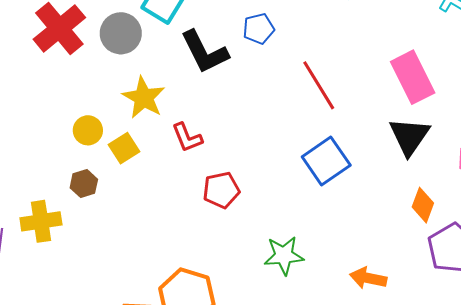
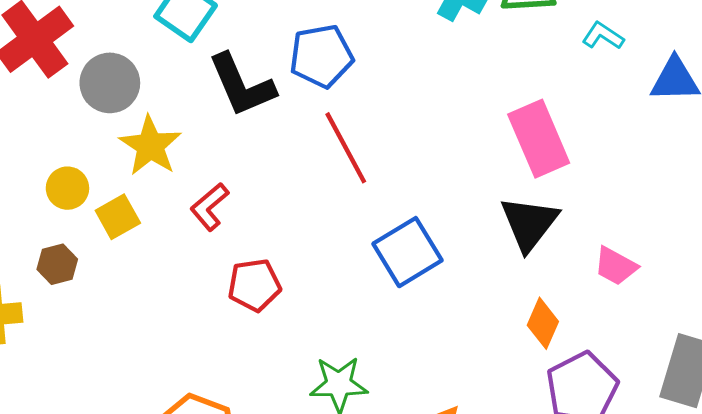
blue pentagon: (259, 29) -> (321, 56), size x1.4
gray circle: (121, 33) -> (110, 83), moved
red line: (319, 85) -> (346, 148), moved
red L-shape: (187, 138) -> (209, 207), turned 68

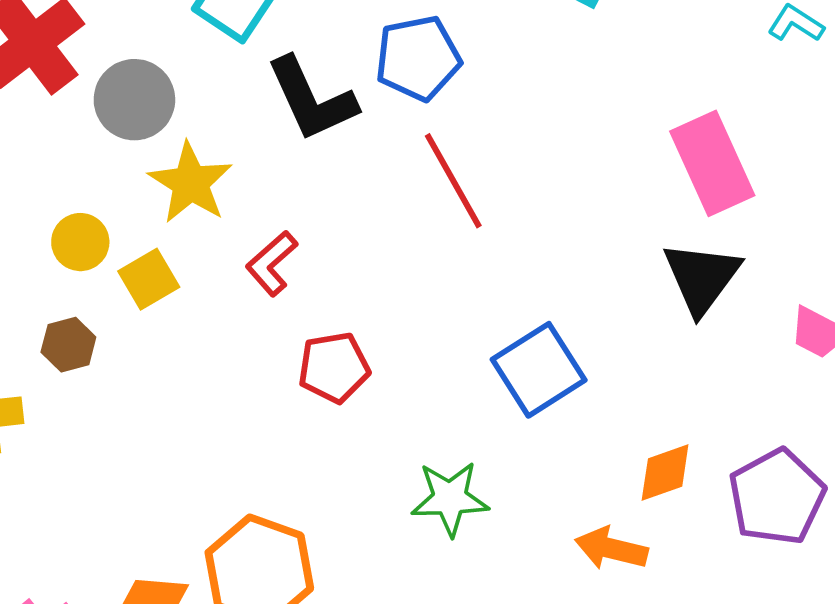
blue square: (407, 252) -> (539, 370), moved
orange diamond: (543, 323) -> (665, 472), moved, turned 48

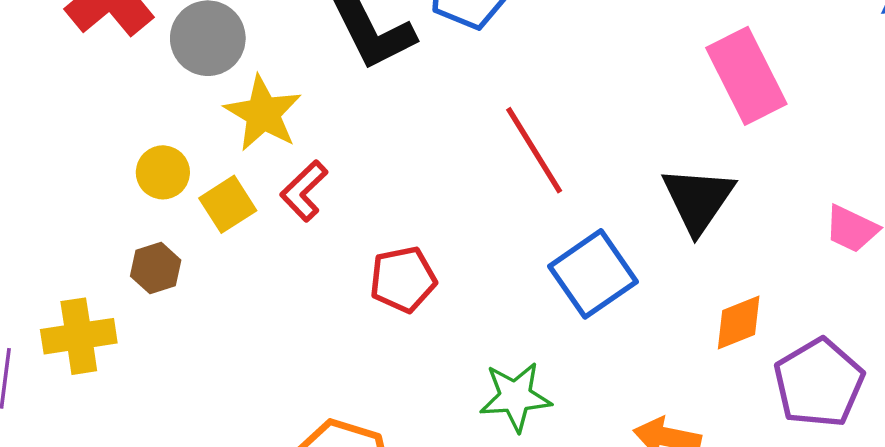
red line: (453, 181) -> (534, 150), moved
red L-shape: (272, 263) -> (304, 191), moved
black triangle: (702, 277) -> (698, 200), moved
orange diamond: (665, 472) -> (739, 323), moved

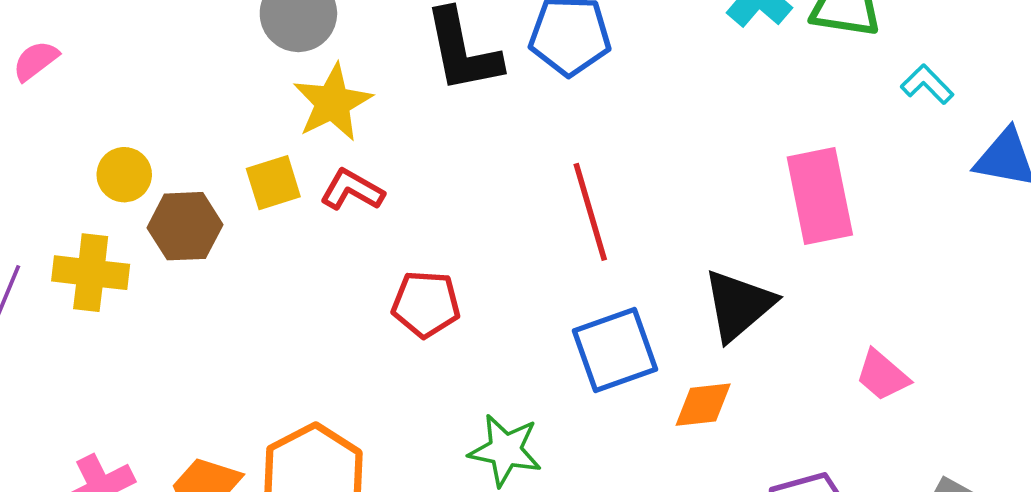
yellow circle: (163, 172) -> (124, 175), moved
red L-shape: (304, 191) -> (352, 190), turned 58
brown hexagon: (156, 268) -> (185, 226), size x1.4
orange diamond: (739, 323) -> (703, 405), moved

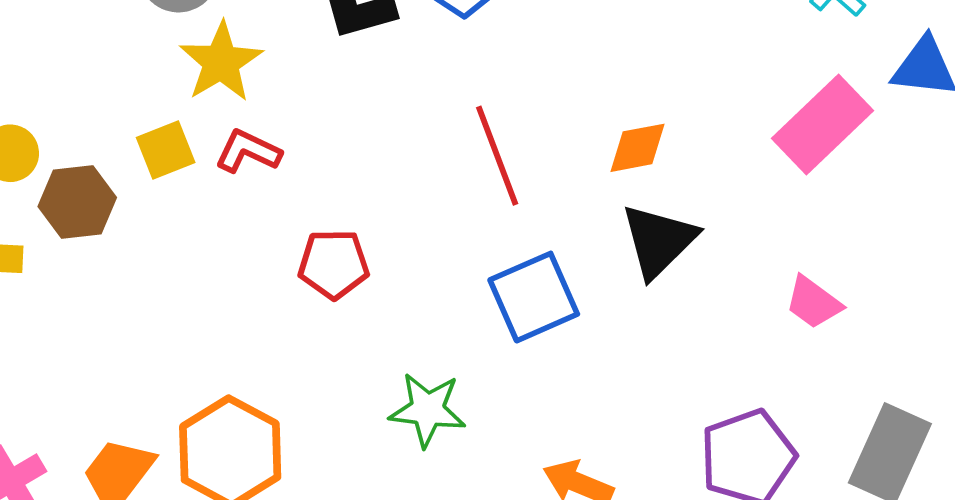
pink rectangle: (820, 196) -> (823, 125), moved, turned 62
orange diamond: (703, 405) -> (637, 148), moved

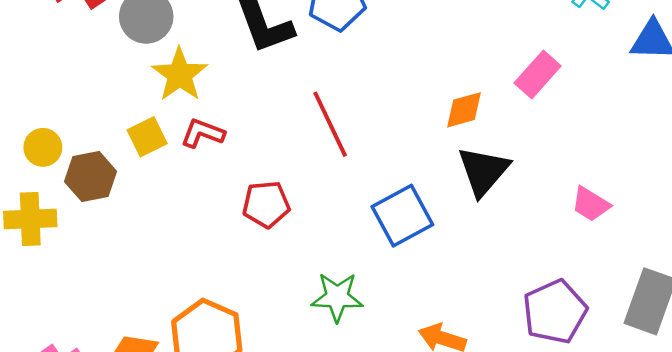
pink rectangle: (823, 125) -> (538, 75), moved, size x0.7
red line: (497, 156) -> (330, 124), moved

